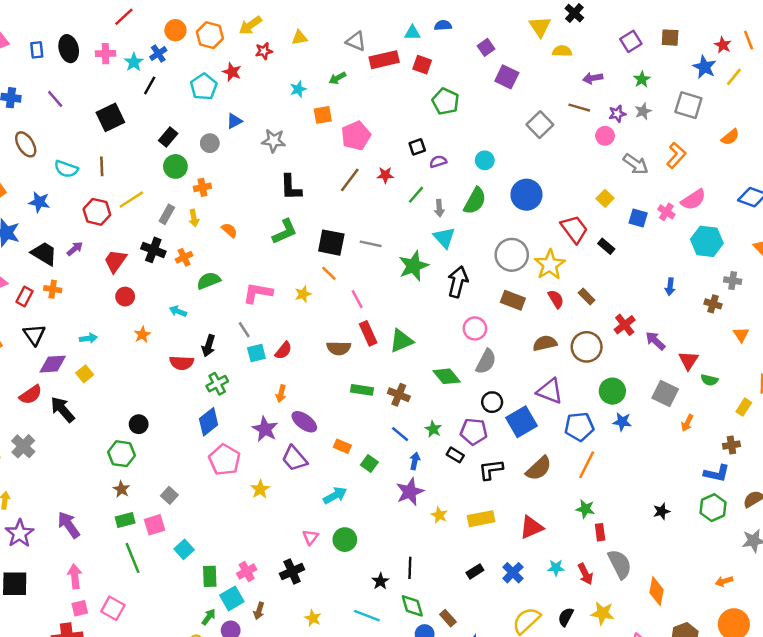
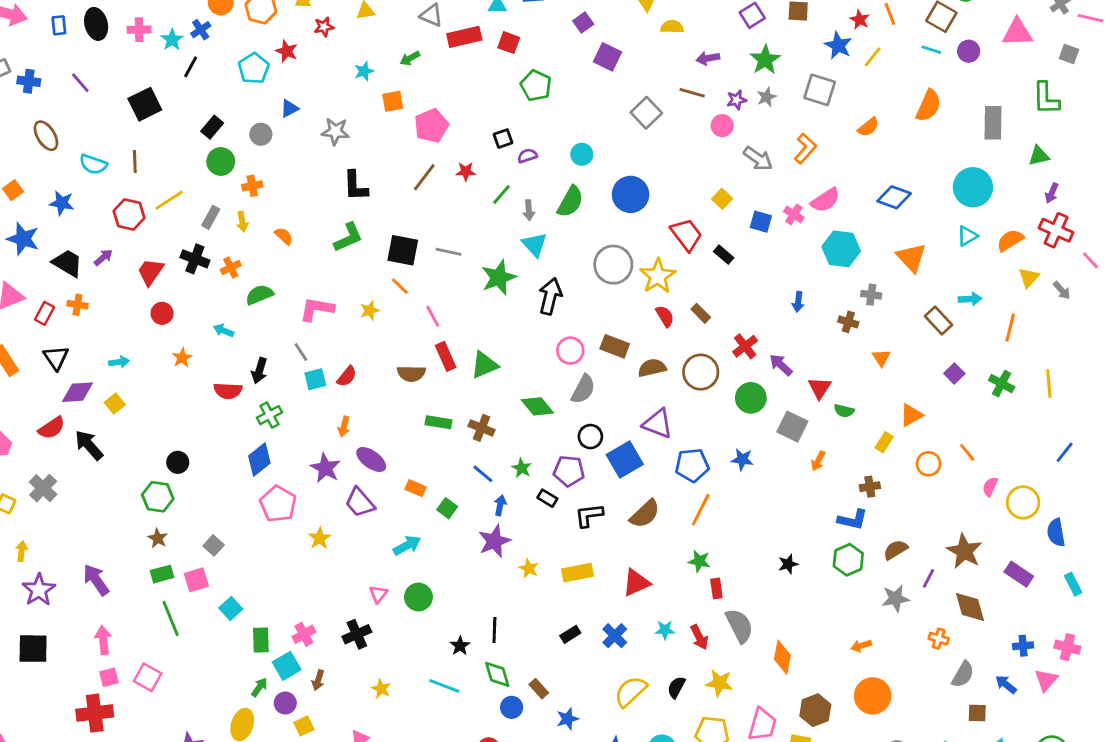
green star: (642, 79) -> (765, 60), size x1.5
brown rectangle: (513, 300) -> (615, 346), moved
green circle: (612, 391) -> (751, 398), moved

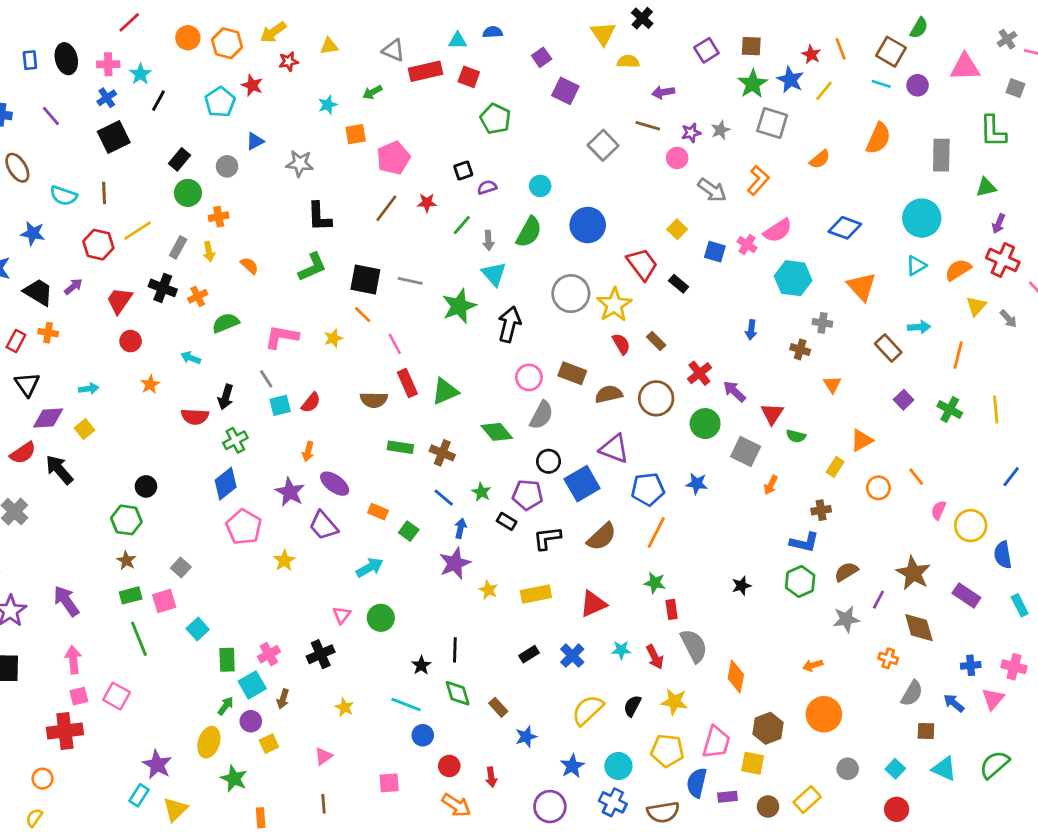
blue cross: (201, 30) -> (107, 98), moved
green star: (765, 60) -> (753, 84), moved
blue circle: (512, 707) -> (423, 735), moved

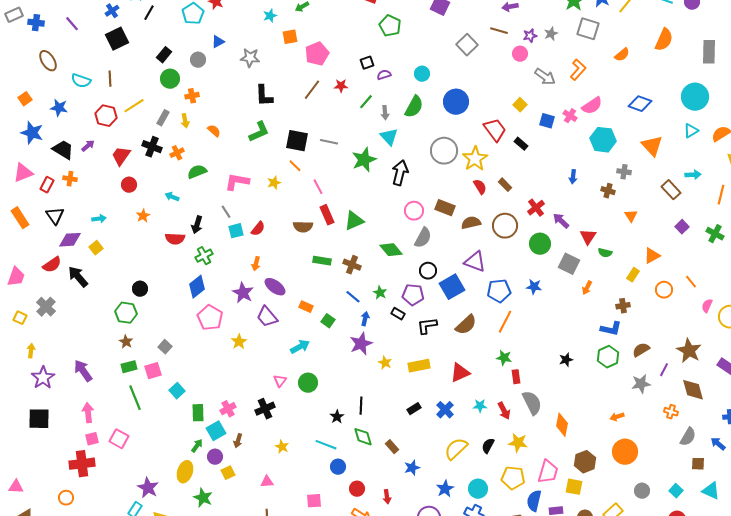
pink triangle: (323, 756) -> (267, 482), turned 32

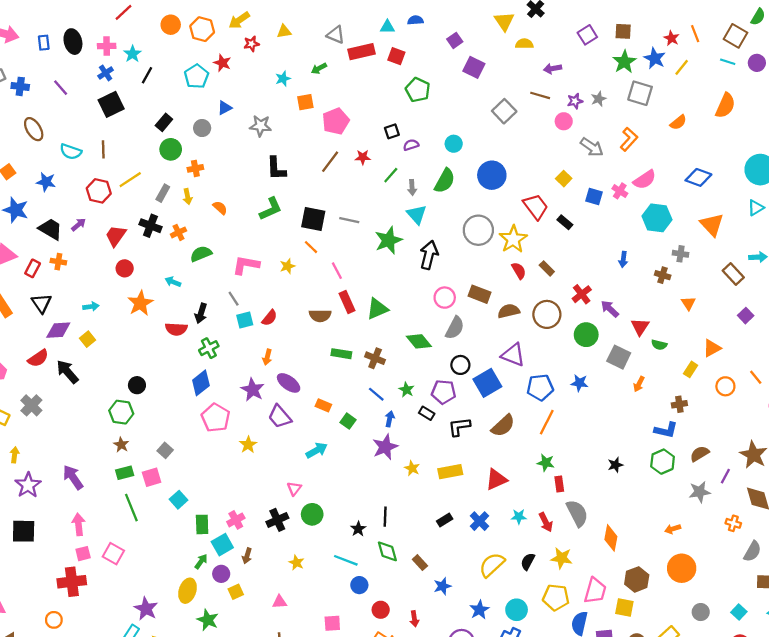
orange star: (143, 216) -> (140, 303), size x1.6
green circle: (308, 383) -> (312, 514), moved

